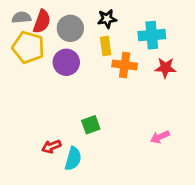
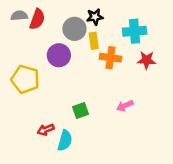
gray circle: (70, 28) -> (74, 29), moved
yellow pentagon: (28, 47) -> (25, 79), moved
pink arrow: (160, 137) -> (125, 106), moved

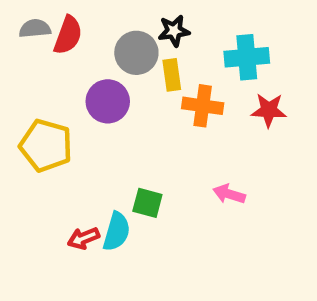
pink arrow: (125, 106) -> (229, 194), turned 42
green square: (80, 111) -> (147, 203), turned 35
cyan semicircle: (65, 141) -> (117, 232), moved

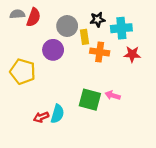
black star: (174, 31) -> (97, 20), moved
green square: (147, 203) -> (90, 100), moved, size x1.5

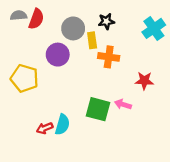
cyan cross: (121, 28) -> (154, 28), moved, turned -30
red star: (132, 54) -> (144, 81), moved

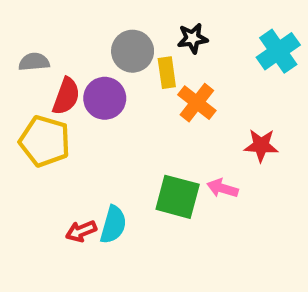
gray semicircle: (19, 15) -> (34, 62), moved
red semicircle: (36, 19) -> (66, 96), moved
orange cross: (109, 57) -> (197, 103), turned 30

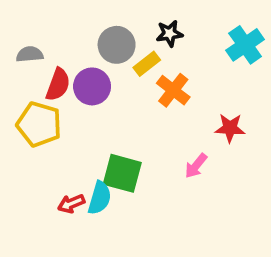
yellow rectangle: (167, 73) -> (147, 64), turned 60
pink arrow: (223, 188) -> (196, 166), turned -68
green square: (178, 197) -> (122, 173), moved

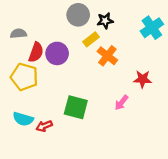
gray circle: (117, 45) -> (78, 15), moved
cyan semicircle: (100, 198) -> (23, 119), moved, turned 90

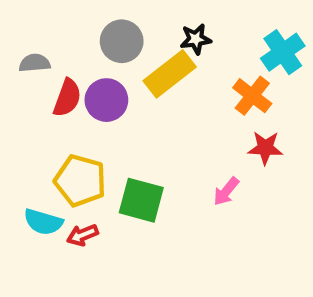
gray circle: (78, 15) -> (122, 41), moved
yellow rectangle: (91, 39) -> (170, 74), size x1.6
orange cross: (107, 56) -> (252, 96), moved
yellow pentagon: (24, 77) -> (80, 181), moved

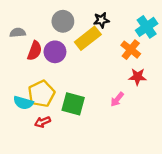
yellow pentagon: (80, 181) -> (41, 94), turned 30
cyan semicircle: (43, 222) -> (23, 103), moved

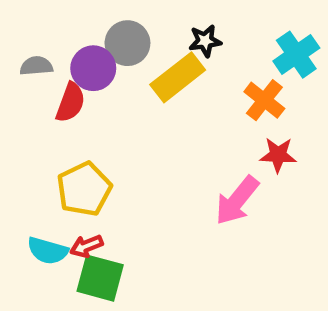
purple circle: (55, 52) -> (93, 68), moved
pink arrow: (117, 99) -> (237, 201), size x1.6
cyan semicircle: (23, 103) -> (48, 251), moved
green square: (73, 104) -> (100, 278), moved

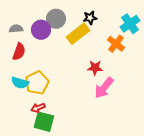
red semicircle: (70, 102) -> (19, 52), moved
red star: (278, 155) -> (95, 68), moved
cyan semicircle: (48, 251) -> (20, 83), moved

